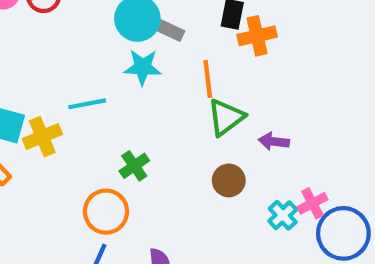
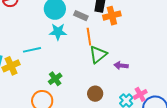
gray rectangle: (169, 30) -> (81, 16), moved
brown circle: (229, 180) -> (95, 94), moved

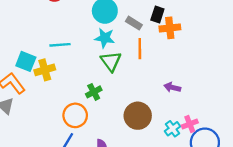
cyan line: (32, 50) -> (60, 45), moved
green triangle: (98, 55) -> (111, 61), moved, turned -36
brown circle: (95, 94) -> (138, 116), size x1.5

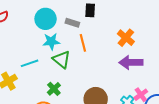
orange cross: (170, 28) -> (126, 38), moved, turned -30
cyan line: (60, 45) -> (30, 63), moved
purple arrow: (172, 87) -> (131, 62), moved, size x1.6

